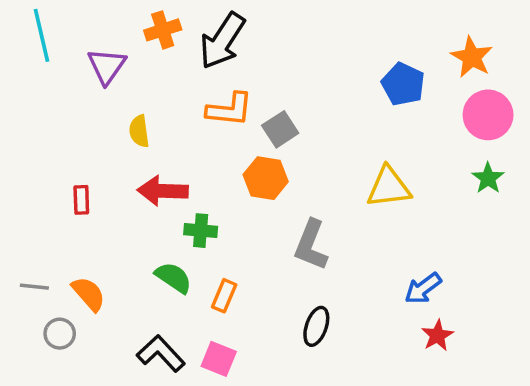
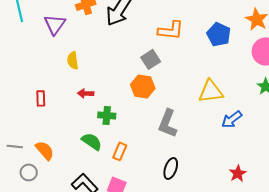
orange L-shape: (230, 109) -> (171, 30), moved
red arrow: (163, 191) -> (86, 93), size x0.6
blue arrow: (423, 288) -> (232, 119), moved

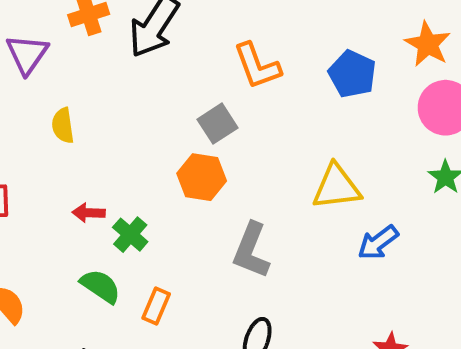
orange L-shape: (171, 30) -> (257, 66), turned 64
red arrow: (86, 93) -> (89, 213), moved
green cross: (107, 115) -> (130, 235), turned 36

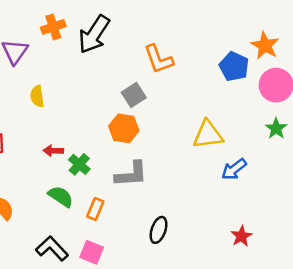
blue pentagon: (352, 74) -> (234, 67), moved
gray L-shape: (251, 250) -> (131, 174), moved, turned -116

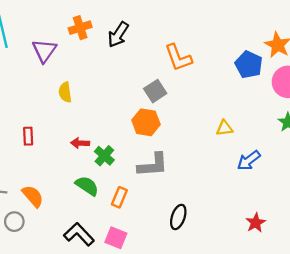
black arrow: (94, 34) -> (118, 35), size x0.7
yellow triangle: (208, 135) -> (224, 128), size x0.6

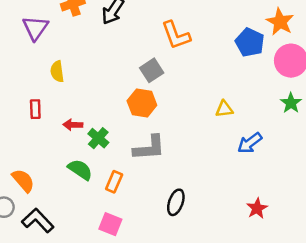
red rectangle: (28, 136) -> (35, 109), moved
black L-shape: (79, 234) -> (38, 220), moved

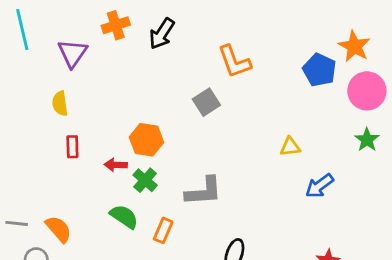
yellow semicircle: (57, 71) -> (60, 103), moved
orange hexagon: (142, 103) -> (146, 140), moved

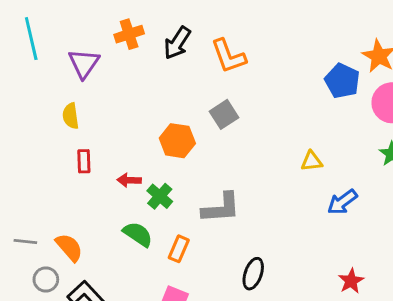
orange L-shape: (234, 62) -> (228, 56), moved
orange hexagon: (146, 140) -> (177, 141), moved

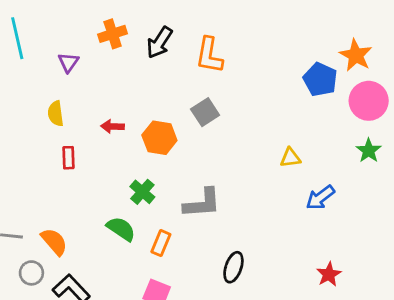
orange L-shape: (228, 56) -> (209, 55), turned 30
purple triangle: (84, 63) -> (68, 62), size x0.7
red arrow: (129, 180) -> (113, 126), moved

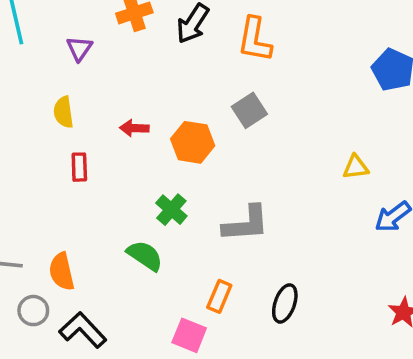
orange semicircle: (54, 242) -> (62, 272), turned -152
orange rectangle: (161, 243) -> (219, 296), moved

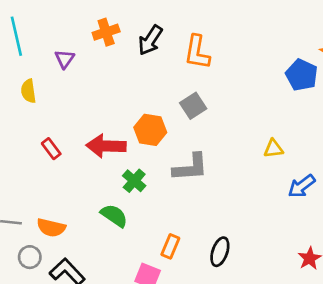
yellow semicircle: (63, 112) -> (28, 91), moved
red arrow: (134, 128) -> (106, 146), moved, size x1.8
red rectangle: (79, 167) -> (51, 149), moved, turned -35
gray L-shape: (246, 224) -> (190, 167), moved
orange semicircle: (62, 272) -> (51, 228), turned -64

